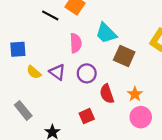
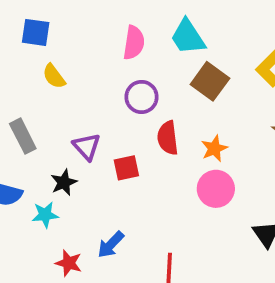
purple triangle: (57, 72) -> (87, 147), moved

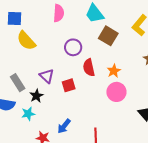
pink semicircle: (134, 43) -> (59, 13), moved
yellow semicircle: (54, 76) -> (26, 41), size x1.5
gray rectangle: (23, 136) -> (18, 83), moved

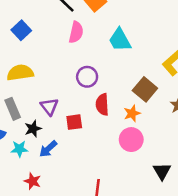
blue square: (15, 19) -> (21, 30), turned 35
brown square: (108, 36) -> (145, 89), moved
yellow semicircle: (26, 41) -> (20, 73), moved, turned 115
blue arrow: (64, 126) -> (48, 149), moved

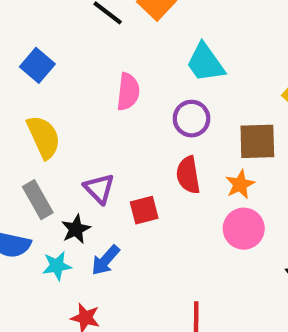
pink semicircle: (76, 32) -> (128, 92), moved
yellow semicircle: (20, 73) -> (44, 137), turned 80
purple circle: (87, 77) -> (192, 119), moved
brown square: (145, 89) -> (257, 141), turned -35

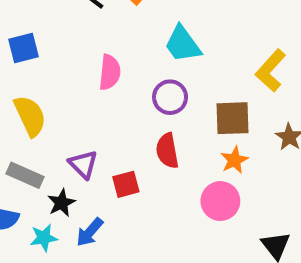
blue square: (37, 65) -> (24, 48), turned 36
orange star: (240, 184) -> (234, 160), moved
gray rectangle: (38, 200) -> (25, 175), turned -36

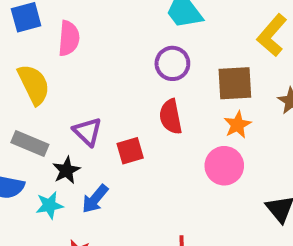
pink semicircle: (110, 72) -> (69, 38), moved

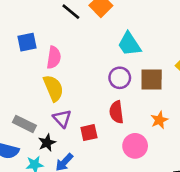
brown square: (235, 83) -> (152, 80), moved
yellow semicircle: (34, 84) -> (53, 88), moved
pink circle: (224, 166) -> (135, 146), moved

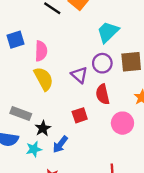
cyan trapezoid: (129, 44) -> (108, 32), turned 85
purple triangle: (62, 118) -> (79, 75), moved

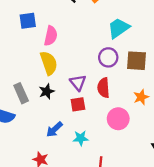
purple triangle: (79, 75) -> (78, 83), moved
gray rectangle: (21, 114) -> (21, 93), turned 36
black star: (43, 128) -> (47, 91), moved
cyan star: (34, 149) -> (81, 138), moved

